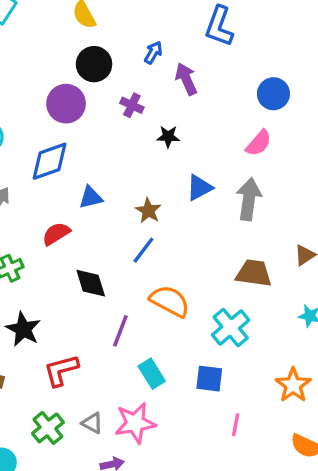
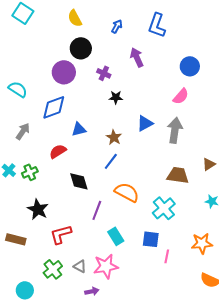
blue arrow: (153, 53) -> (117, 26), moved
black star: (168, 137) -> (116, 97), moved
orange star: (293, 385) -> (202, 243), turned 30
pink line: (236, 425) -> (167, 256), moved

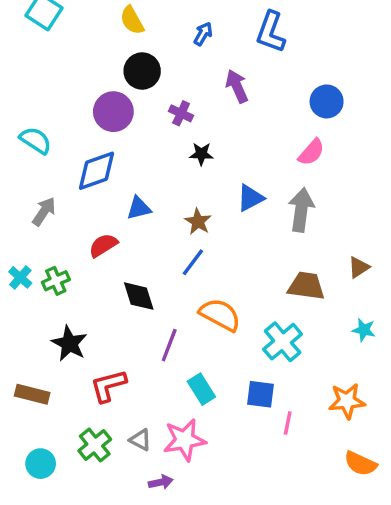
cyan circle: (25, 290) -> (41, 464), moved

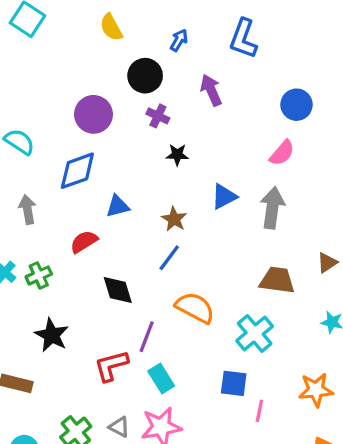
black circle: (142, 71) -> (145, 76), moved
gray arrow: (44, 211) -> (27, 209), turned -44
red L-shape: (108, 386) -> (111, 366), moved
cyan rectangle: (201, 389) -> (161, 379), moved

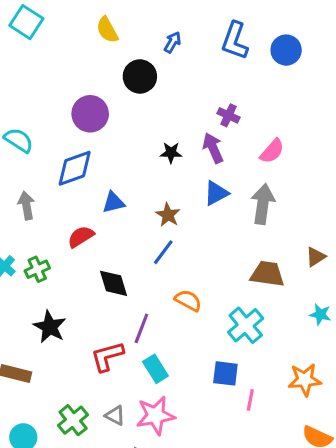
purple arrow: (211, 90) -> (213, 148), moved
blue circle: (297, 105) -> (286, 50), moved
purple cross: (158, 116) -> (229, 115), moved
orange semicircle: (195, 308) -> (188, 300), size x0.7

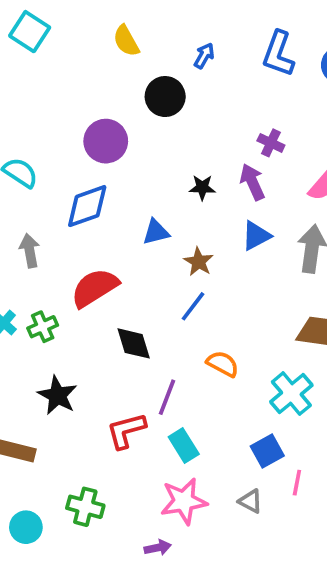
blue triangle: (113, 202) -> (156, 232), moved
red semicircle: (81, 237) -> (95, 288), size x1.5
blue square: (225, 373) -> (267, 451), turned -36
gray triangle: (115, 415) -> (251, 501), moved
green cross: (73, 420) -> (85, 507), turned -36

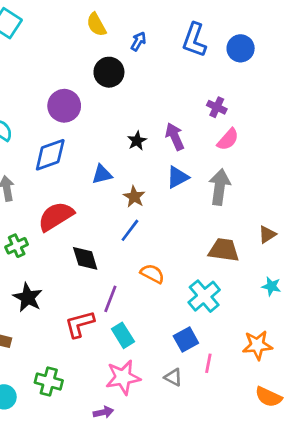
yellow semicircle: (126, 41) -> (96, 25), moved
purple cross: (271, 143) -> (217, 107), moved
black star: (202, 187) -> (137, 141), turned -30

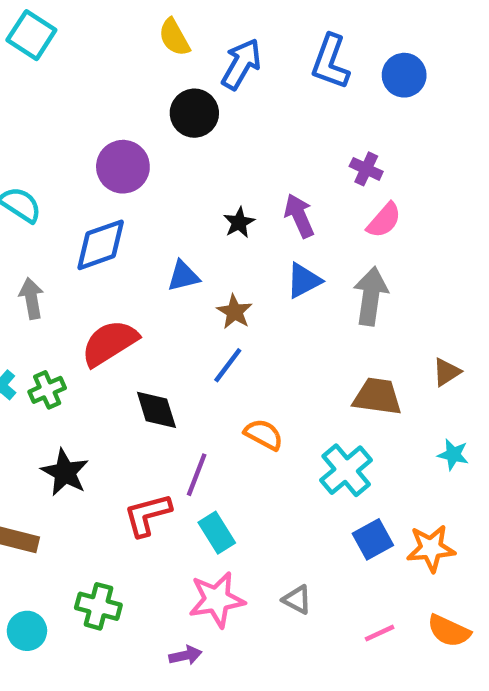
blue arrow: (138, 41) -> (241, 64), size x1.6
blue square: (186, 339) -> (373, 539), moved
pink line: (208, 363) -> (380, 633), moved, turned 54

